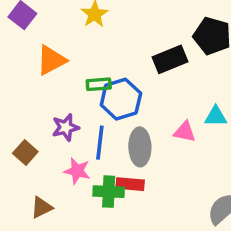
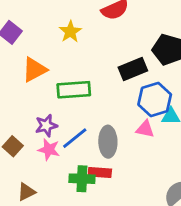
green rectangle: (99, 84) -> (74, 90), size x1.6
blue hexagon: (121, 99) -> (155, 99), moved
blue line: (100, 143) -> (75, 138), turned 44
pink star: (77, 171) -> (49, 150), moved

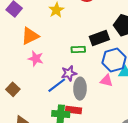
green rectangle: (74, 90) -> (78, 50), moved, size x0.6
purple star: (46, 126) -> (69, 73), moved
pink star: (49, 150) -> (36, 59), moved

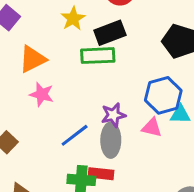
black rectangle: (99, 38) -> (110, 33), moved
green rectangle: (78, 50) -> (98, 56), moved, size x1.5
purple star: (69, 73) -> (113, 115), moved

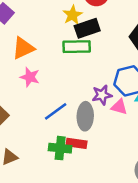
yellow star: (73, 19) -> (72, 15), moved
purple star: (113, 115) -> (102, 95), moved

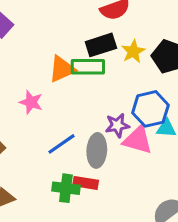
yellow star: (72, 15) -> (133, 51), moved
orange triangle: (23, 48) -> (62, 69), moved
pink triangle: (119, 107) -> (138, 140), size x1.5

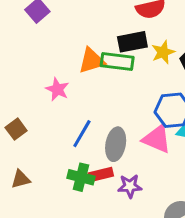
purple star: (117, 125) -> (130, 186), moved
blue line: (61, 144) -> (82, 134), turned -32
red rectangle: (86, 183) -> (101, 174), turned -30

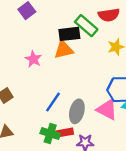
black rectangle: (132, 42) -> (69, 34), moved
green rectangle: (117, 62) -> (86, 26), moved, turned 30
pink star: (57, 89) -> (33, 59), moved

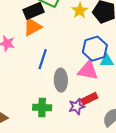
blue line: (53, 102) -> (43, 59), moved
red rectangle: (65, 133) -> (89, 99), moved

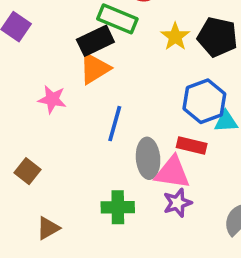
pink triangle: (88, 70) -> (172, 173), moved
red rectangle: (89, 99) -> (192, 145), moved, turned 42

